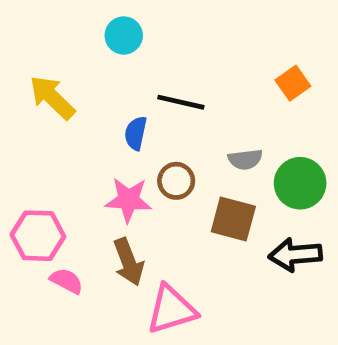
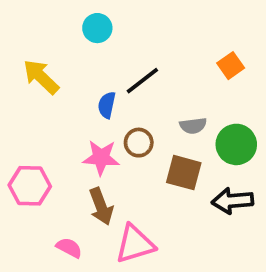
black line: (181, 102) -> (142, 81), turned -51
pink semicircle: (67, 281) -> (69, 248), moved

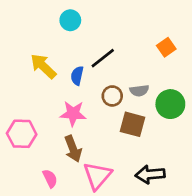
yellow arrow: (41, 77) -> (43, 66), moved
brown circle: (139, 143) -> (112, 96), moved
black arrow: (233, 201) -> (150, 174), moved
pink triangle: (135, 244) -> (97, 176), turned -32
pink semicircle: (69, 248) -> (50, 178), turned 36

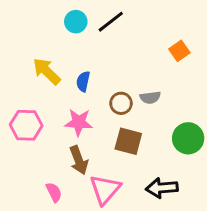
black line: (103, 58) -> (111, 22), moved
green circle: (170, 104) -> (188, 138), moved
brown square: (133, 124) -> (128, 141), moved
pink hexagon: (22, 134) -> (26, 125), moved

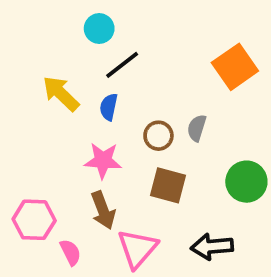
black line: (111, 22) -> (122, 65), moved
orange square: (179, 51) -> (235, 67), size x1.6
gray semicircle: (150, 97) -> (197, 128), turned 114
pink hexagon: (26, 125) -> (34, 220), moved

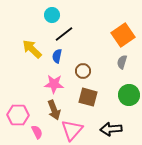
gray semicircle: (197, 128) -> (122, 62), moved

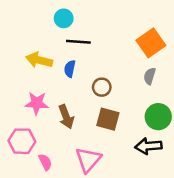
black line: (64, 34) -> (78, 42), turned 42
yellow arrow: (32, 49) -> (39, 60), turned -30
pink star: (54, 84) -> (37, 103), moved
brown arrow: (54, 110) -> (66, 117), moved
black arrow: (111, 129) -> (148, 146), moved

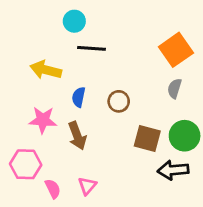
blue semicircle: (70, 69) -> (79, 97), moved
brown square: (108, 119) -> (147, 139), moved
pink triangle: (88, 160) -> (87, 186), moved, size x0.6

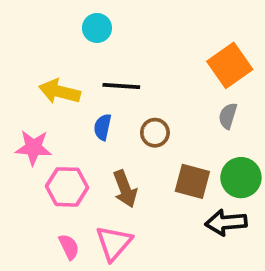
black line: (91, 48) -> (121, 86), moved
pink star: (43, 120) -> (33, 148), moved
brown arrow: (77, 136) -> (125, 189), moved
pink hexagon: (26, 164) -> (67, 187), moved
pink triangle: (87, 186) -> (114, 243), size x1.5

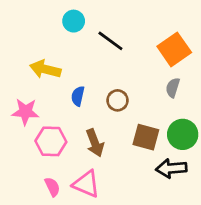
black line: (121, 86) -> (110, 41), moved, turned 32
pink triangle: (114, 243) -> (86, 184), turned -48

